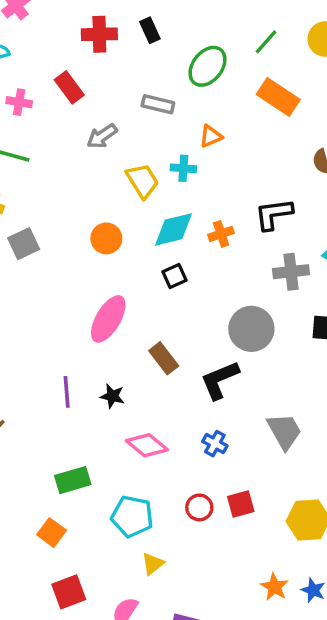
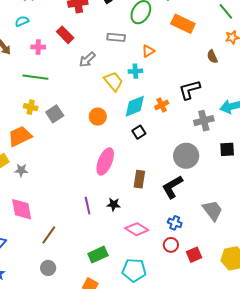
gray square: (24, 244) -> (55, 114), moved
brown rectangle: (164, 358) -> (139, 179), turned 54
red circle: (199, 507) -> (171, 245), moved

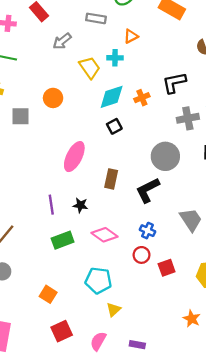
gray square: (55, 114) -> (20, 116), moved, turned 30
orange circle: (98, 117) -> (53, 98), moved
green rectangle: (98, 255) -> (63, 240), moved

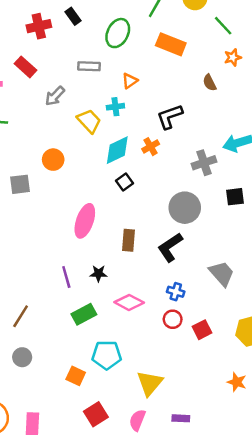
black L-shape: (174, 83) -> (170, 117), moved
cyan pentagon: (98, 280) -> (107, 355), moved
yellow triangle: (114, 309) -> (150, 383), size x1.6

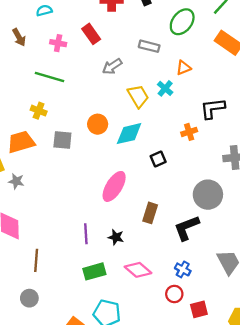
cyan cross: (115, 107) -> (165, 88), turned 35
cyan diamond: (117, 150) -> (129, 134), moved
brown line: (21, 316) -> (36, 260), turned -40

